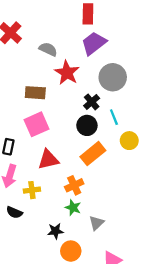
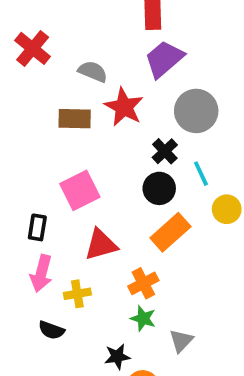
brown rectangle: (35, 93) -> (75, 119), moved

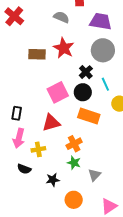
purple trapezoid: (164, 59) -> (101, 21), moved, turned 50
gray semicircle: (93, 72) -> (61, 17), moved
pink square: (80, 190) -> (58, 92), moved
orange rectangle: (170, 232) -> (89, 116), turned 60
black star: (117, 357) -> (53, 180), moved

